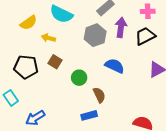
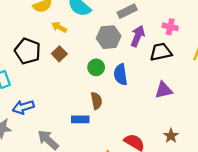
blue semicircle: (115, 66) -> (121, 75), turned -138
green circle: (79, 78) -> (96, 67), moved

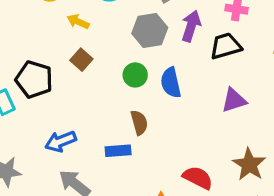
black pentagon: (28, 51) -> (34, 79), moved
blue arrow: (23, 107) -> (61, 141), moved
brown star: (171, 136) -> (249, 164), size x1.5

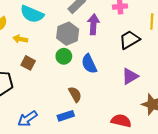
black trapezoid: (226, 46) -> (129, 40), moved
green circle: (135, 75) -> (64, 56), moved
purple triangle: (234, 100) -> (130, 76), moved

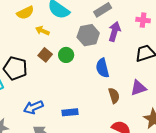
green circle: (64, 56) -> (66, 55), moved
brown semicircle: (75, 94) -> (114, 96), moved

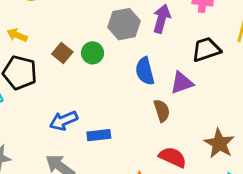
yellow arrow: (42, 31) -> (17, 35), moved
purple triangle: (138, 88) -> (182, 83), moved
blue arrow: (33, 107) -> (64, 121), moved

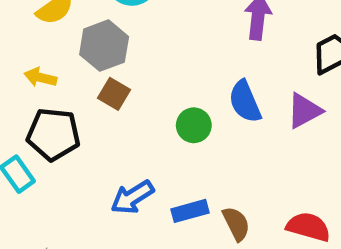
gray hexagon: (124, 24) -> (104, 46), moved
green circle: (93, 53) -> (194, 125), moved
brown semicircle: (162, 111) -> (236, 224), moved

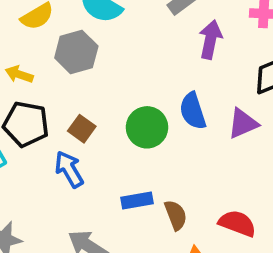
brown square: (114, 94) -> (82, 129), moved
green circle: (194, 125) -> (147, 127), size x1.4
blue arrow: (132, 197) -> (69, 169), moved, turned 87

